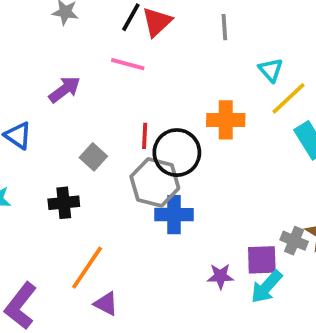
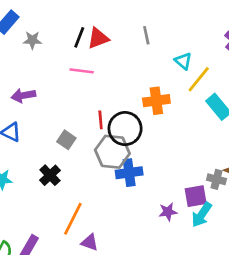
red triangle: (157, 22) -> (98, 38), turned 30
purple arrow: (65, 89) -> (23, 95), moved, turned -145
black cross: (64, 203) -> (50, 175), turned -30

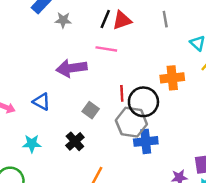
purple arrow: (23, 95) -> (72, 68), moved, size x1.4

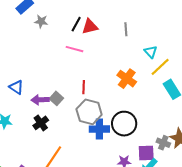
purple arrow: (72, 68) -> (40, 100), moved, size x0.7
orange cross: (172, 78) -> (127, 79), turned 36
black circle: (143, 102) -> (124, 124), moved

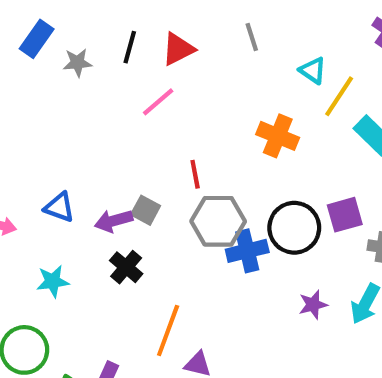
black line: (76, 24) -> (130, 47), moved
pink line: (74, 49) -> (158, 102), turned -42
purple square: (146, 153) -> (345, 215), moved

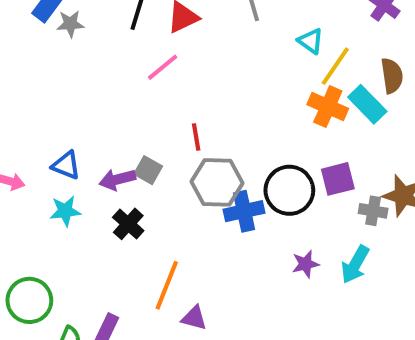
gray star: (78, 63) -> (70, 24), moved
orange cross: (278, 136) -> (328, 107), moved
cyan star: (53, 281) -> (65, 211), moved

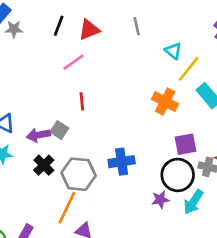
orange cross: (328, 107) -> (165, 102), moved
red line: (196, 137) -> (82, 101), moved
gray hexagon: (217, 182) -> (79, 174), moved
black circle: (289, 190) -> (178, 175), moved

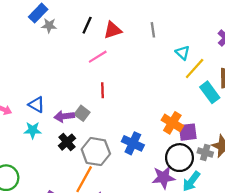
orange cross: (165, 102) -> (172, 123), moved
blue cross: (122, 162) -> (133, 143), turned 30
purple star: (160, 200) -> (163, 177), size x1.5

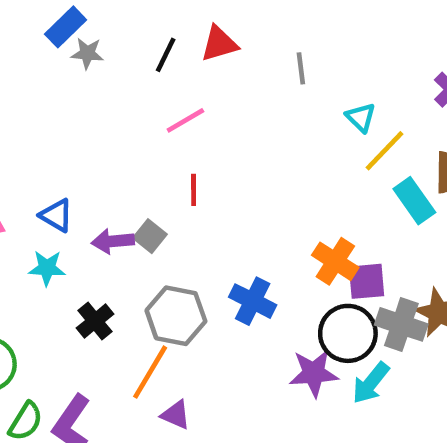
red triangle: (113, 30) -> (219, 44), moved
black cross: (67, 142) -> (95, 321), moved
gray cross: (205, 153) -> (401, 324), size x1.5

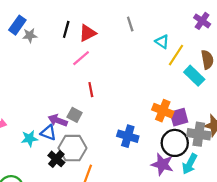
red triangle: (219, 44) -> (88, 33), moved
blue triangle: (56, 215) -> (48, 133), moved
purple arrow: (113, 241) -> (58, 120), turned 36
gray hexagon: (176, 316) -> (72, 148), moved
purple star: (314, 373) -> (162, 164), turned 30

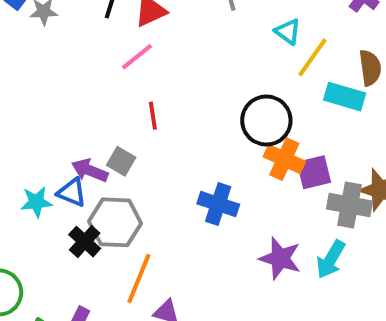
cyan rectangle: (194, 76) -> (345, 97), turned -30
black circle: (175, 143) -> (266, 120), moved

